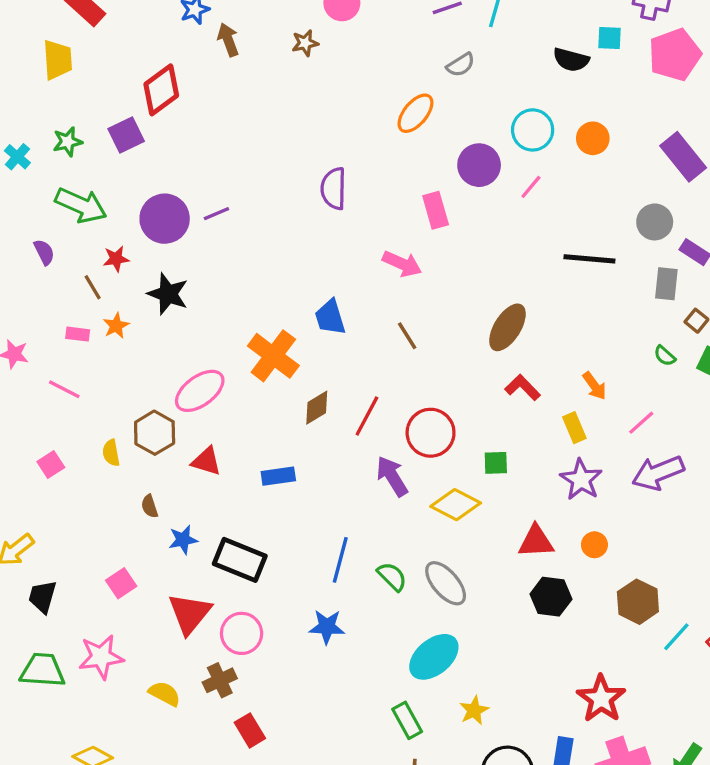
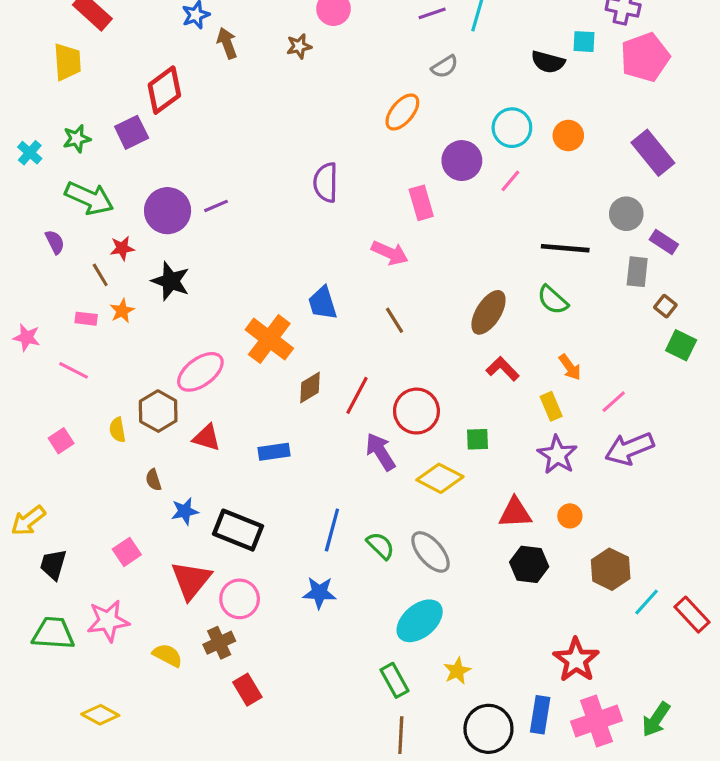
green semicircle: (665, 356) -> (553, 300), moved, size x1.5

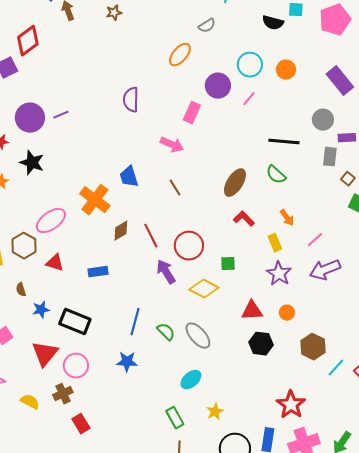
pink rectangle: (421, 203) -> (192, 113), turned 40
purple rectangle: (664, 242) -> (347, 138), turned -36
red line: (357, 395) -> (151, 236), turned -55
cyan ellipse: (420, 621) -> (191, 380), size x0.7

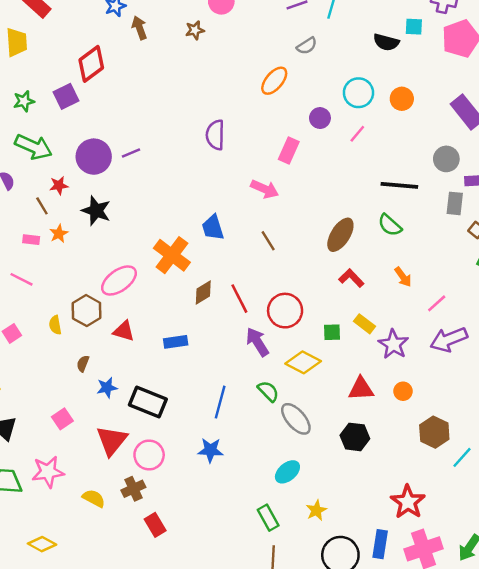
purple circle: (218, 86) -> (320, 118), size x0.7
yellow rectangle: (275, 243) -> (364, 324), moved, turned -30
brown semicircle: (21, 290) -> (83, 364), turned 40
green semicircle: (166, 332) -> (268, 391), moved
black hexagon: (261, 344) -> (355, 437), moved

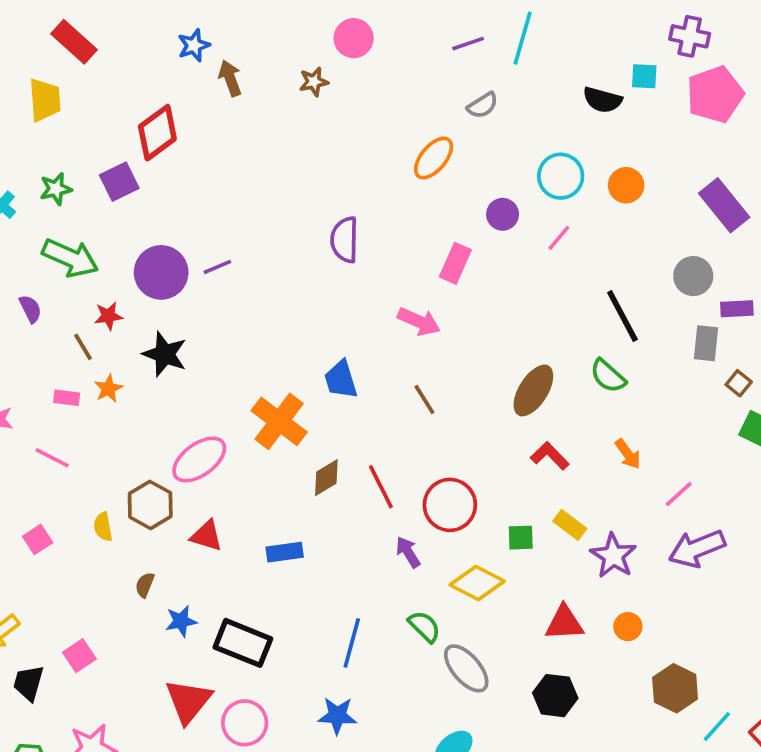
black line: (399, 185) -> (622, 316), turned 57
purple arrow: (257, 342) -> (408, 552), size x0.7
pink square: (62, 419) -> (79, 656), moved

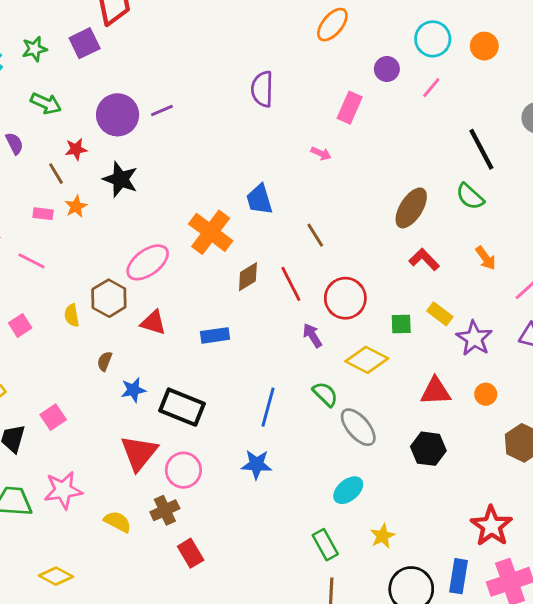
green arrow: (70, 258) -> (46, 103), size x0.7
pink arrow: (419, 321) -> (321, 154), size x0.6
brown line: (424, 400) -> (315, 235), moved

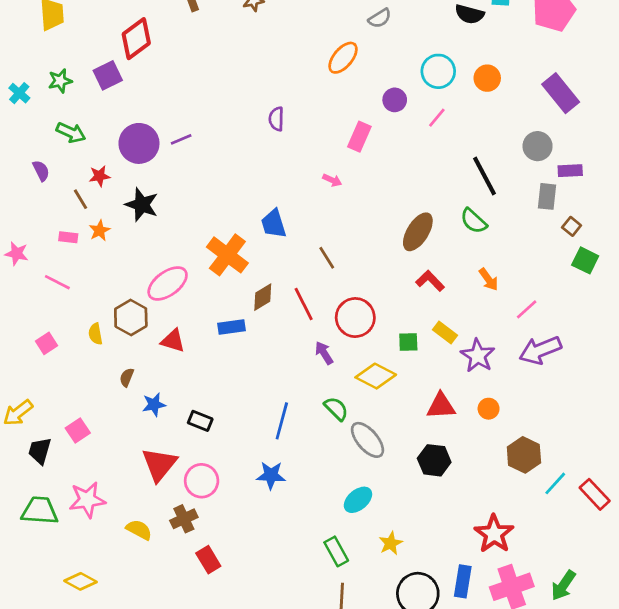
purple semicircle: (262, 89) -> (276, 119), size x0.7
blue rectangle: (215, 335) -> (231, 327), moved
black rectangle: (182, 407) -> (200, 421), size x0.6

